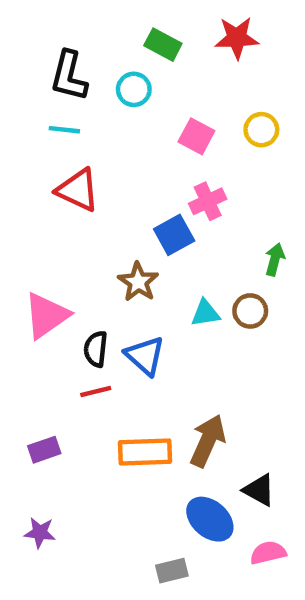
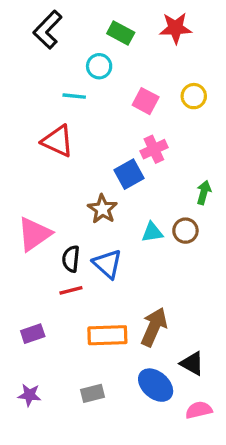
black L-shape: (69, 76) -> (48, 30), moved, turned 30
cyan line: (64, 130) -> (74, 96), moved
gray rectangle: (172, 571) -> (92, 393), moved

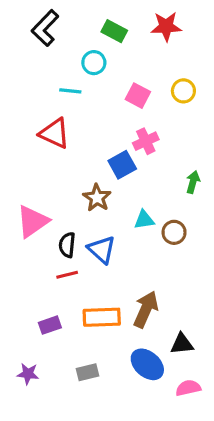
brown circle: (185, 231) -> (174, 232), moved
purple rectangle: (33, 334) -> (50, 325), moved
black triangle: (192, 363) -> (182, 344), turned -35

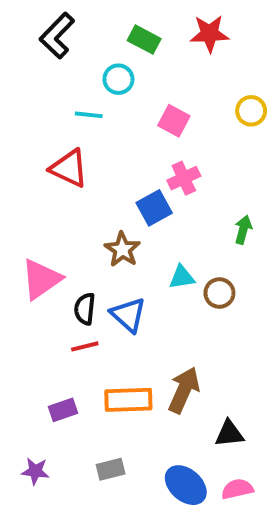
yellow circle: (183, 91) -> (251, 111), moved
blue ellipse: (147, 364) -> (186, 485), moved

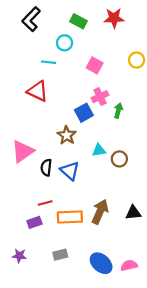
green arrow: (243, 230) -> (118, 111), moved
red line: (85, 346) -> (45, 203), moved
black triangle: (229, 434) -> (133, 213), moved

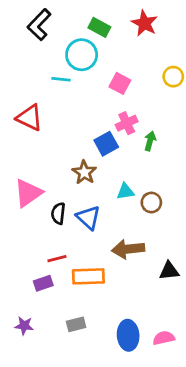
red star: (114, 18) -> (145, 23), turned 30
cyan circle: (65, 43) -> (82, 55), size x1.5
red triangle: (38, 91) -> (30, 118), moved
brown arrow: (100, 212) -> (128, 249), moved, turned -120
blue ellipse: (101, 263) -> (128, 335), turned 45

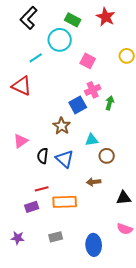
cyan line: (61, 79) -> (36, 58), moved, turned -40
pink triangle: (28, 193) -> (21, 141), size x0.7
brown circle: (151, 203) -> (107, 156), moved
brown arrow: (128, 249) -> (94, 182), size x0.6
pink semicircle: (164, 338) -> (125, 229), moved, turned -147

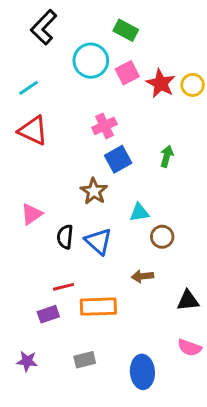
red star: (106, 17) -> (161, 83), moved
green rectangle: (73, 20) -> (126, 30), moved
cyan line: (36, 58) -> (29, 88), moved
pink square: (88, 61) -> (127, 73), moved, turned 35
pink cross: (93, 90) -> (104, 126), moved

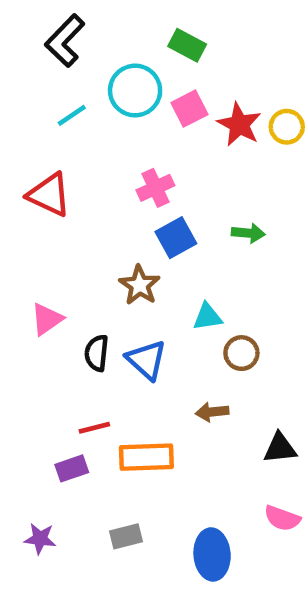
cyan line: (29, 88) -> (72, 115), moved
green arrow: (167, 156) -> (248, 233), turned 80

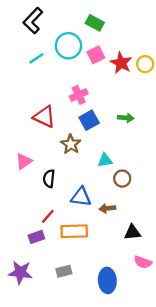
red triangle: (49, 195) -> (44, 117), moved
blue triangle: (146, 360) -> (81, 197), moved, turned -35
red line: (94, 428) -> (48, 216), turned -35
black triangle: (280, 448) -> (133, 232), moved
purple star: (40, 539) -> (20, 272), size x1.5

